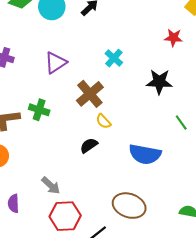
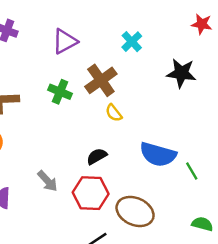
green cross: (39, 110) -> (60, 92), moved
green line: (181, 122) -> (192, 171), moved
black semicircle: (89, 145) -> (97, 156), moved
red hexagon: (65, 216) -> (91, 193), moved

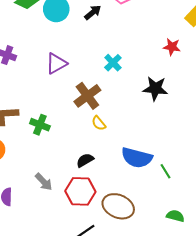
green cross: (60, 92) -> (40, 125), moved

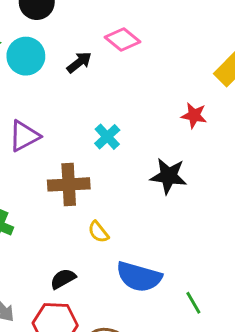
brown cross: (87, 96) -> (69, 184), turned 32
yellow semicircle: (99, 123) -> (98, 232), moved
green line: (166, 171) -> (193, 303), moved

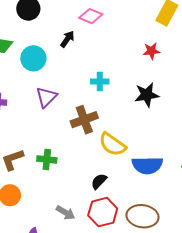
cyan circle: (26, 56) -> (33, 58), moved
cyan cross: (107, 137) -> (100, 81), turned -30
yellow semicircle: (98, 232) -> (113, 144), size x1.8

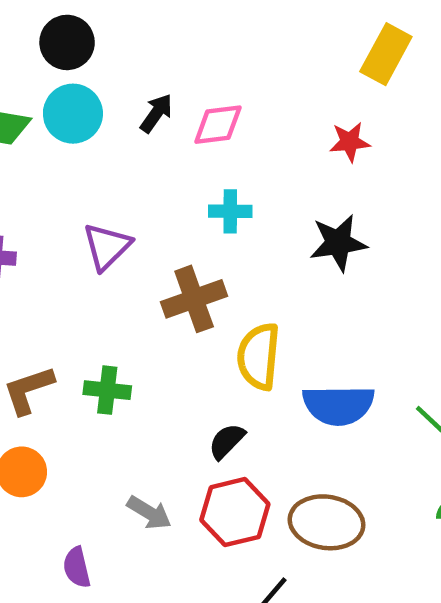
pink diamond: (91, 16) -> (218, 125), moved, turned -30
cyan circle: (33, 58) -> (73, 114), moved
yellow semicircle: (113, 144) -> (259, 356), turned 60

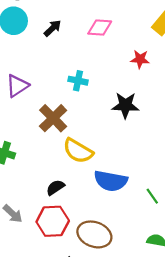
pink diamond: (218, 125) -> (100, 28), moved
brown cross: (194, 299) -> (53, 118), turned -36
yellow semicircle: (259, 356) -> (78, 151), turned -76

